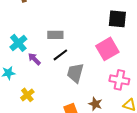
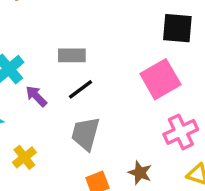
gray trapezoid: (75, 73) -> (86, 134), moved
pink cross: (119, 80) -> (181, 132), turned -36

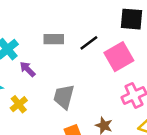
black line: (80, 89) -> (89, 43), moved
yellow cross: (24, 157) -> (19, 104), moved

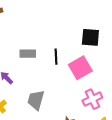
black line: (89, 43) -> (56, 57), turned -56

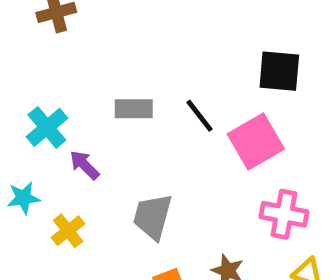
black line: (56, 57) -> (199, 116), turned -35
pink cross: (92, 99) -> (284, 214), turned 36

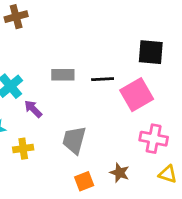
black line: (199, 116) -> (103, 79), turned -55
yellow cross: (68, 231) -> (23, 149), turned 30

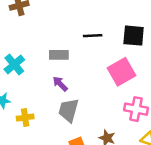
black line: (103, 79) -> (93, 36), moved
purple arrow: (33, 109) -> (60, 84), moved

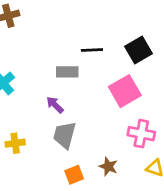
black square: (134, 36) -> (139, 50), turned -35
gray rectangle: (59, 55) -> (67, 72), moved

